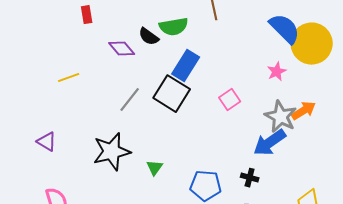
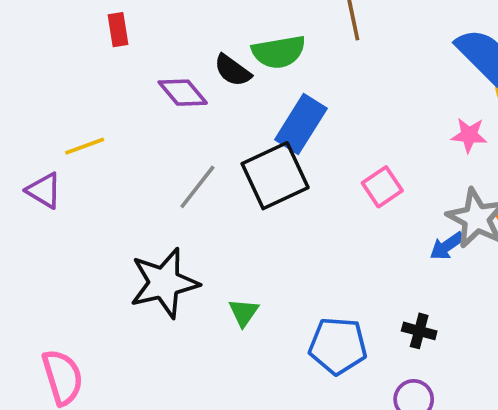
pink star: (277, 72) -> (469, 135), turned 30
black square: (172, 94) -> (275, 176), turned 33
purple triangle: (47, 142) -> (44, 191), moved
blue arrow: (270, 143) -> (447, 246), moved, size x0.6

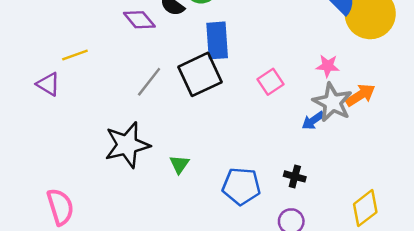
blue rectangle: (301, 124) -> (217, 40), turned -36
pink star: (469, 135) -> (328, 66), moved

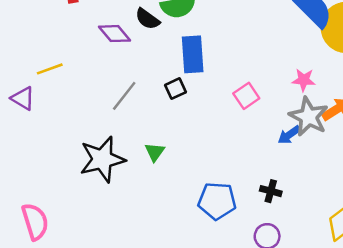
black square: (200, 74) -> (176, 89), size x0.5
green triangle: (179, 164) -> (155, 152), moved

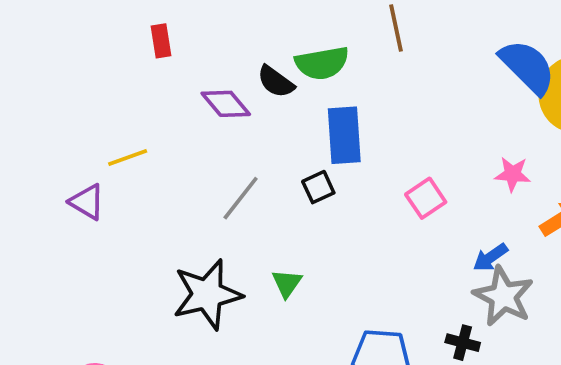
gray star: (309, 117) -> (503, 296), moved

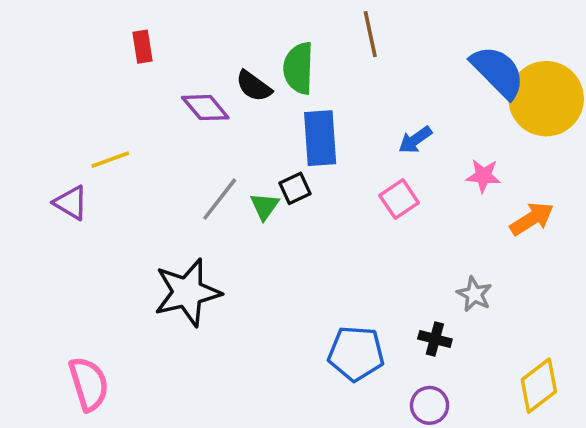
green semicircle: (322, 63) -> (299, 68), turned 102
blue arrow: (490, 257) -> (415, 140), moved
green triangle: (287, 283) -> (264, 206), moved
gray star: (503, 296) -> (474, 294), size x0.6

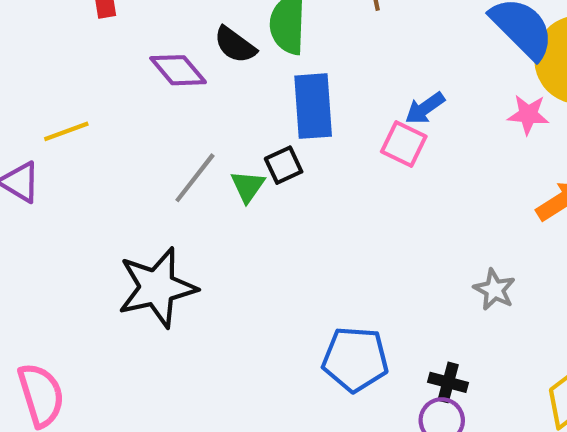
pink star: (483, 176) -> (528, 115), moved
pink square: (399, 199) -> (404, 144), moved, turned -30
black cross: (435, 339) -> (448, 382), moved

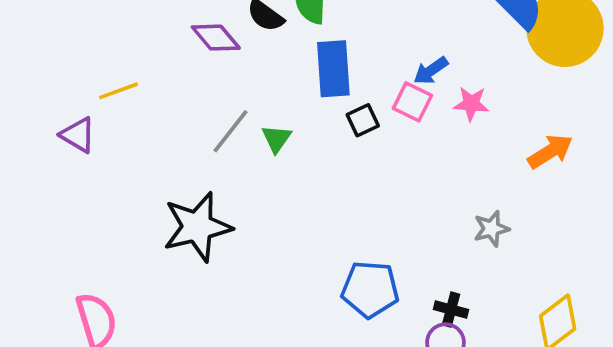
pink star: (528, 115) -> (471, 104), moved
black square: (284, 165) -> (363, 120), moved
gray star: (494, 290) -> (491, 229), turned 30

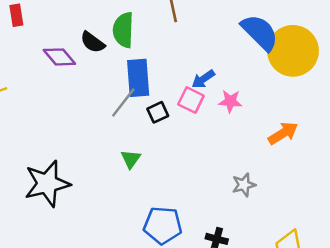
gray line: (230, 131) -> (123, 102), moved
green triangle: (276, 139) -> (131, 159), moved

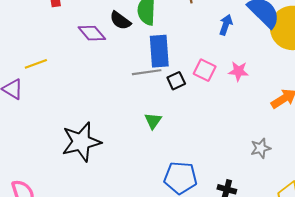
blue arrow: (203, 79) -> (226, 25), moved, turned 144
gray line: (123, 102) -> (147, 72), turned 44
gray star: (244, 185) -> (261, 148), moved

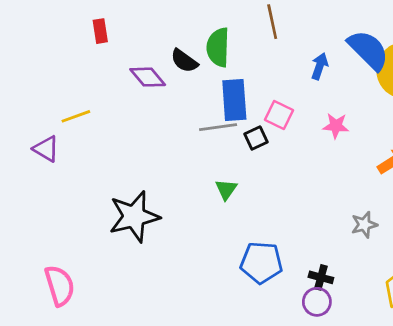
pink square: (205, 70) -> (279, 115), moved

